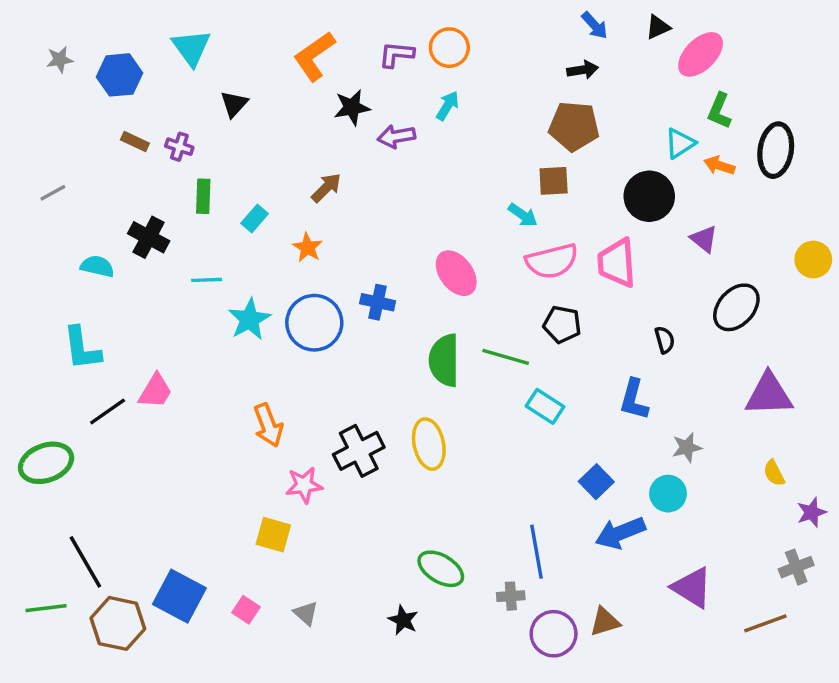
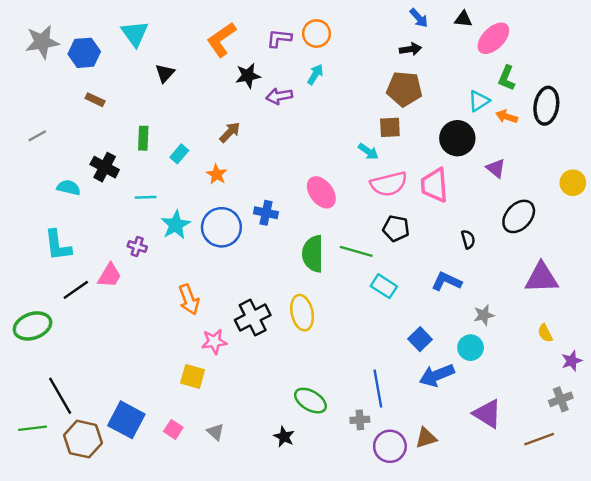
black triangle: (658, 27) -> (463, 19), turned 30
gray star: (60, 60) -> (42, 42), size x1.8
purple cross: (179, 147) -> (137, 247), moved
blue L-shape: (634, 400) -> (446, 281), turned 100

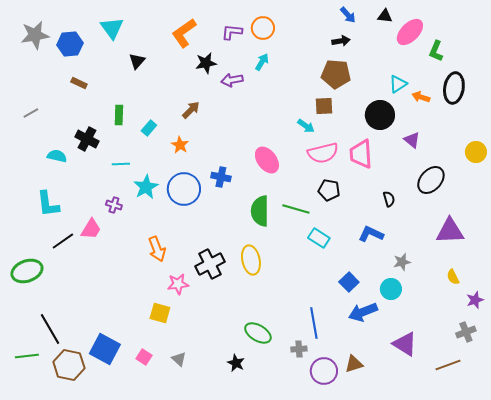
green L-shape: (507, 78) -> (436, 51), moved

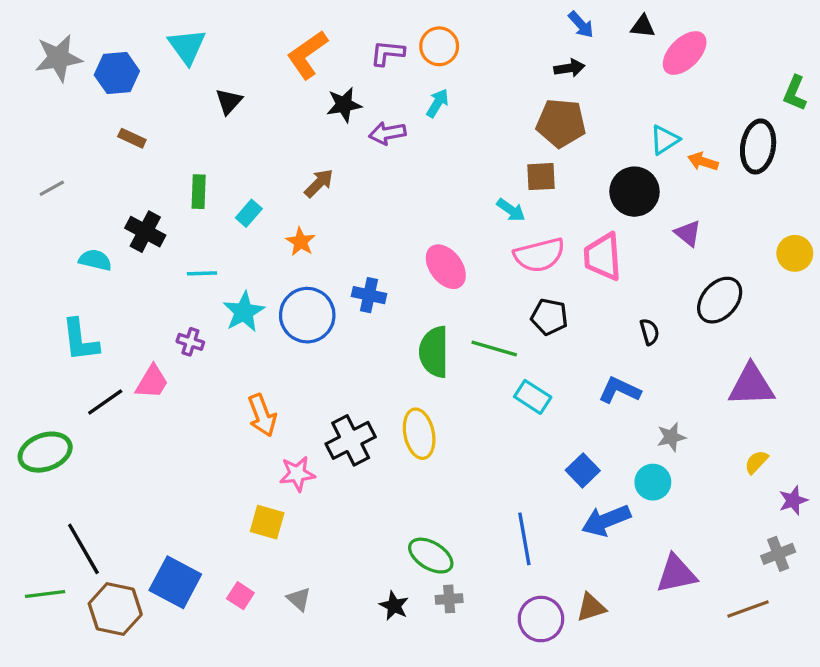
green L-shape: (436, 51) -> (795, 93), moved
yellow semicircle: (453, 277) -> (756, 462), turned 70
purple triangle: (405, 344) -> (676, 574), turned -44
gray cross: (299, 349) -> (449, 599), moved

